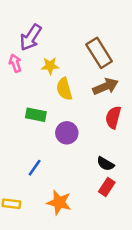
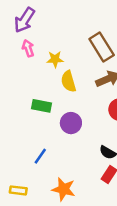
purple arrow: (31, 37) -> (24, 20), moved
pink arrow: (15, 63) -> (28, 48), moved

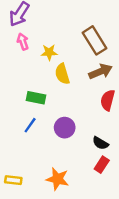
purple circle: (71, 123) -> (65, 128), moved
blue line: (40, 156) -> (30, 125), moved

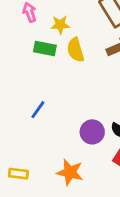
green rectangle: (36, 98) -> (45, 48), moved
purple circle: (65, 128) -> (92, 132), moved

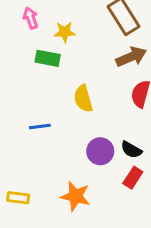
yellow semicircle: (76, 50) -> (83, 99), moved
blue line: (38, 110) -> (40, 126), turned 48

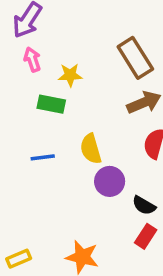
blue line: (40, 126) -> (43, 157), moved
purple circle: (100, 151) -> (110, 181), moved
yellow rectangle: (18, 198) -> (19, 259), turned -30

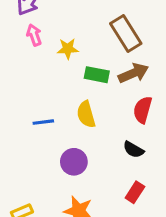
green rectangle: (51, 104) -> (97, 75), moved
purple circle: (110, 181) -> (74, 162), moved
black semicircle: (144, 205) -> (133, 150), moved

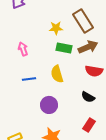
pink arrow: (34, 35) -> (23, 49), moved
yellow star: (68, 49) -> (56, 28), moved
red semicircle: (143, 110) -> (94, 71), turned -96

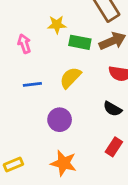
yellow star: (56, 28) -> (57, 25), moved
yellow semicircle: (57, 74) -> (70, 78), turned 60

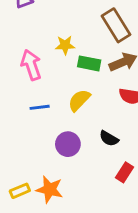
pink arrow: (24, 44) -> (31, 65), size x1.5
black semicircle: (113, 109) -> (109, 138), moved
orange star: (64, 163) -> (50, 189), moved

